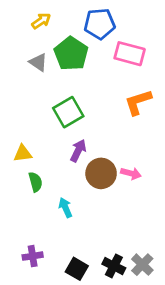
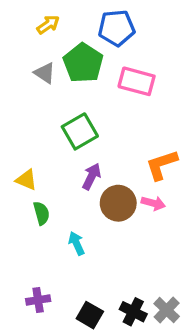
pink rectangle: (130, 54) -> (137, 81), moved
orange L-shape: (138, 102) -> (162, 165), moved
yellow triangle: (23, 153) -> (26, 180), turned 30

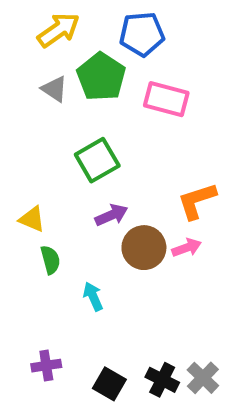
yellow arrow: (48, 25) -> (59, 30), size x1.5
purple arrow: (91, 176) -> (111, 215), turned 40
pink arrow: (153, 203) -> (187, 248), turned -35

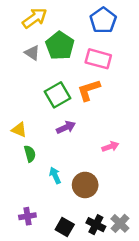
blue pentagon: (142, 34) -> (103, 20), moved, turned -30
orange L-shape: (197, 201) -> (89, 90), moved
brown circle: (144, 248) -> (85, 185), moved

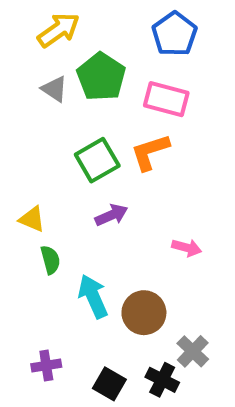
pink arrow: (110, 147) -> (187, 248), turned 35
cyan arrow: (55, 175) -> (93, 296), size x1.5
gray cross: (120, 223) -> (193, 351), moved

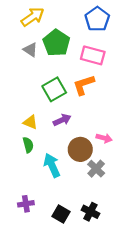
yellow triangle: (32, 219) -> (30, 122), moved
brown circle: (144, 313) -> (80, 149), moved
gray cross: (193, 351) -> (96, 169), moved

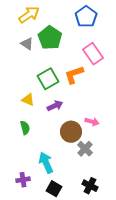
pink rectangle: (93, 55) -> (93, 54), moved, turned 40
yellow triangle: (30, 122) -> (28, 100), moved
cyan arrow: (52, 165) -> (46, 163), moved
black cross: (90, 212) -> (90, 186), moved

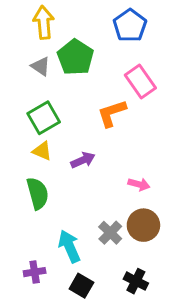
yellow arrow: (29, 15) -> (44, 22), turned -60
green square: (48, 79) -> (44, 118), moved
green semicircle: (25, 128) -> (38, 193), size x1.5
brown circle: (71, 132) -> (143, 225), moved
gray cross: (85, 149) -> (110, 233), moved

